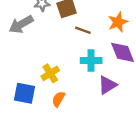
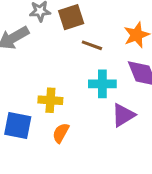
yellow cross: (50, 73) -> (50, 100), turned 36

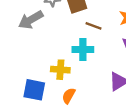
cyan cross: (102, 84) -> (83, 50), moved

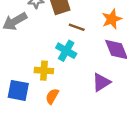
cyan cross: (83, 50) -> (66, 51), turned 30

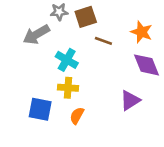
orange star: (112, 19) -> (141, 32), turned -30
cyan cross: (66, 51) -> (67, 60), moved

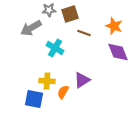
yellow cross: (68, 88) -> (47, 81), moved
purple triangle: (130, 100) -> (82, 80), moved
blue square: (40, 109) -> (34, 99), moved

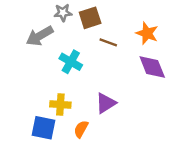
orange semicircle: (63, 92) -> (81, 129), moved

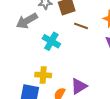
purple triangle: (106, 103) -> (79, 86), moved

